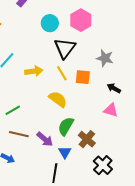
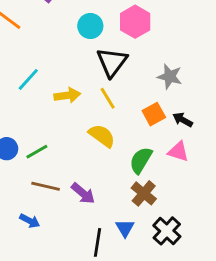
orange square: (83, 77) -> (154, 114), moved, turned -35
green semicircle: (66, 126) -> (141, 160), moved
blue triangle: (65, 152) -> (125, 228), moved

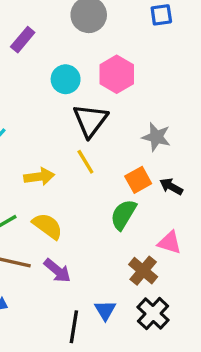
yellow arrow: (67, 95) -> (39, 177), moved
yellow semicircle: (102, 136) -> (47, 226), moved
pink triangle: (178, 152) -> (170, 243), moved
green semicircle: (141, 160) -> (123, 215), moved
brown cross: (144, 193) -> (143, 271), moved

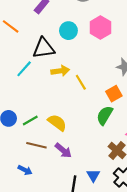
black triangle: (90, 120) -> (44, 48), moved, turned 45
yellow arrow: (39, 177) -> (60, 71), moved

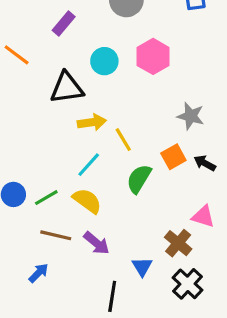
cyan line: (24, 69) -> (89, 165), moved
green semicircle: (105, 115) -> (139, 179), moved
blue arrow: (25, 170) -> (38, 273), turned -72
blue triangle: (93, 175) -> (142, 267), moved

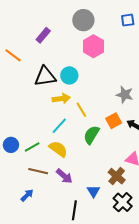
pink hexagon: (153, 56) -> (93, 46), moved
cyan circle: (104, 61) -> (69, 75), moved

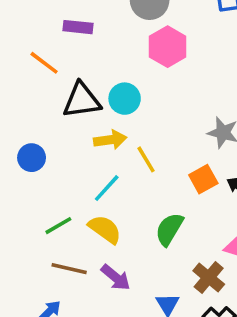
purple rectangle: (43, 35) -> (78, 27), turned 56
orange line: (13, 55) -> (44, 63), moved
green semicircle: (91, 135) -> (169, 229), moved
blue circle: (11, 145) -> (32, 158), moved

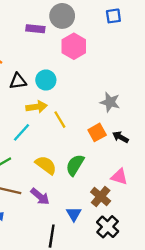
purple rectangle: (78, 27) -> (35, 29), moved
black triangle: (82, 100) -> (18, 81), size x0.7
cyan line: (107, 188) -> (21, 132), moved
yellow semicircle: (105, 229) -> (46, 165), moved

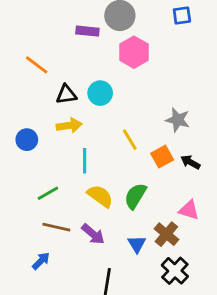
yellow arrow: (37, 107) -> (69, 126), moved
yellow line: (60, 120) -> (130, 140), moved
cyan line: (21, 132) -> (85, 161), moved, turned -42
blue triangle: (74, 214) -> (137, 244), moved

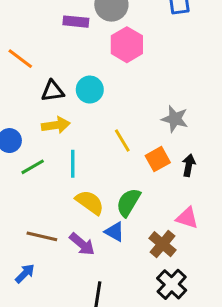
black arrow: (190, 162) -> (189, 165), turned 72
green line: (48, 193) -> (33, 167), moved
blue triangle: (137, 244) -> (115, 232), moved, turned -30

